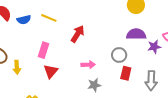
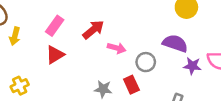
red arrow: (78, 34) -> (93, 30), moved
pink arrow: (88, 65) -> (117, 48), moved
red rectangle: (126, 73) -> (131, 85), moved, turned -56

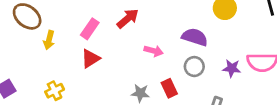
red arrow: (93, 30) -> (128, 19), moved
purple semicircle: (175, 43) -> (195, 37), moved
gray circle: (146, 62) -> (194, 67), moved

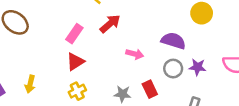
yellow arrow: (49, 40) -> (30, 84), moved
purple star: (232, 68) -> (197, 67), moved
yellow cross: (55, 91) -> (77, 91), moved

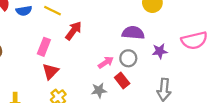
pink arrow: (135, 54) -> (106, 62), moved, turned -35
gray circle: (173, 69) -> (128, 58), moved

